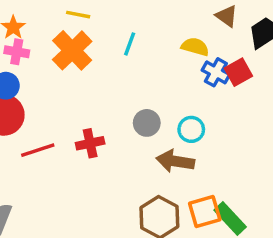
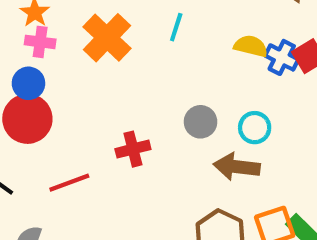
yellow semicircle: (195, 47) -> (251, 46), moved
red line: (38, 150) -> (69, 183), moved

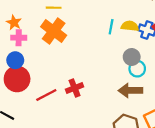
cyan line: (176, 27) -> (111, 27), moved
gray circle: (201, 122) -> (132, 57), moved
red line: (69, 183) -> (46, 95), moved

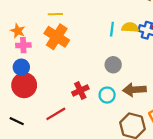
gray circle: (132, 57) -> (113, 65), moved
cyan circle: (137, 69) -> (107, 95), moved
red line: (46, 95) -> (56, 114), moved

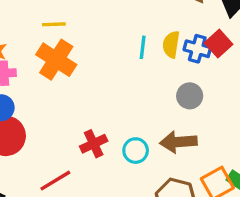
yellow semicircle: (130, 27) -> (171, 44), turned -84
gray circle: (113, 65) -> (190, 96), moved

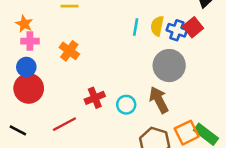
orange cross: (56, 60) -> (69, 51), moved, size x0.7
gray circle: (190, 96) -> (169, 66), size x1.6
brown arrow: (178, 142) -> (159, 100), turned 64

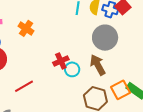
red cross: (95, 98) -> (61, 61), moved

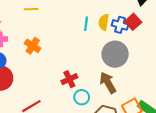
cyan circle: (72, 69) -> (82, 97), moved

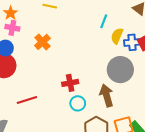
cyan line: (86, 24) -> (104, 21), moved
blue cross: (120, 25) -> (132, 42), turned -35

